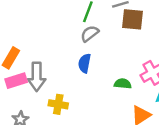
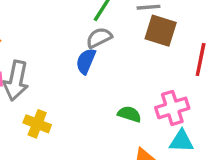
blue semicircle: (85, 63) -> (86, 61), moved

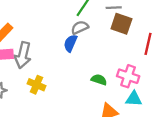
pink cross: (172, 108) -> (128, 76), turned 35

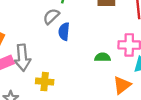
gray semicircle: (80, 27) -> (51, 16), moved

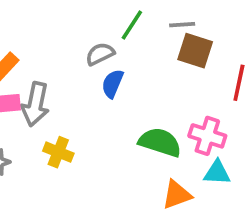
green semicircle: (103, 57) -> (160, 142), size x1.6

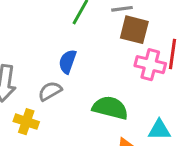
gray semicircle: (100, 54) -> (50, 91), moved
pink cross: (207, 136) -> (150, 65), moved

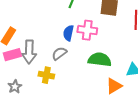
pink cross: (150, 65) -> (87, 30), moved

